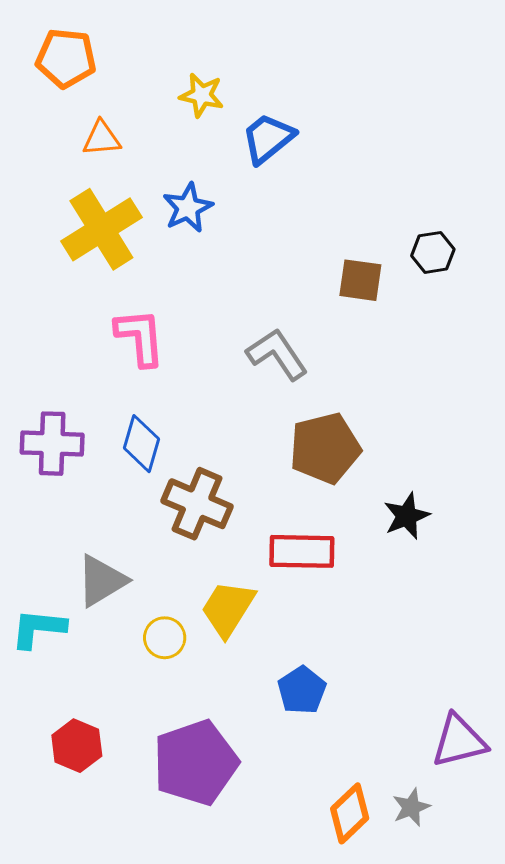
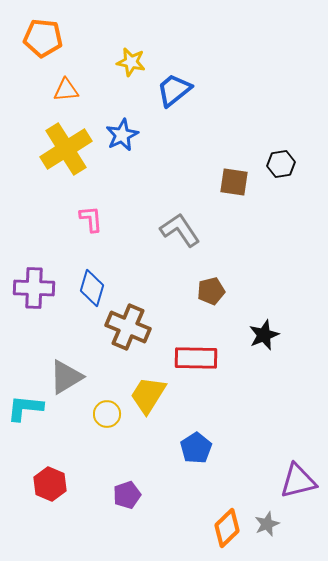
pink L-shape: (140, 337) -> (91, 219), size x0.7
brown pentagon: (325, 448) -> (211, 291), size x0.6
purple pentagon: (195, 763) -> (127, 495), size x0.5

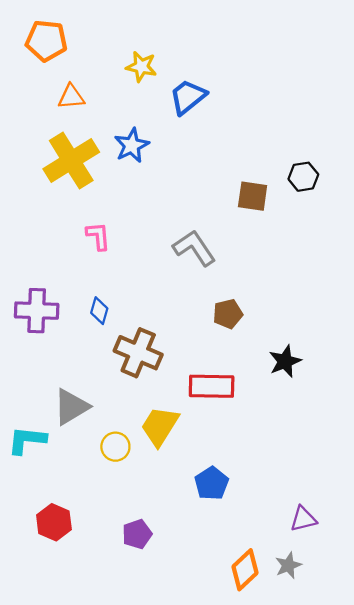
blue diamond: (92, 288) -> (99, 311), size x0.7
purple triangle: (298, 481) -> (303, 519), moved, size x0.7

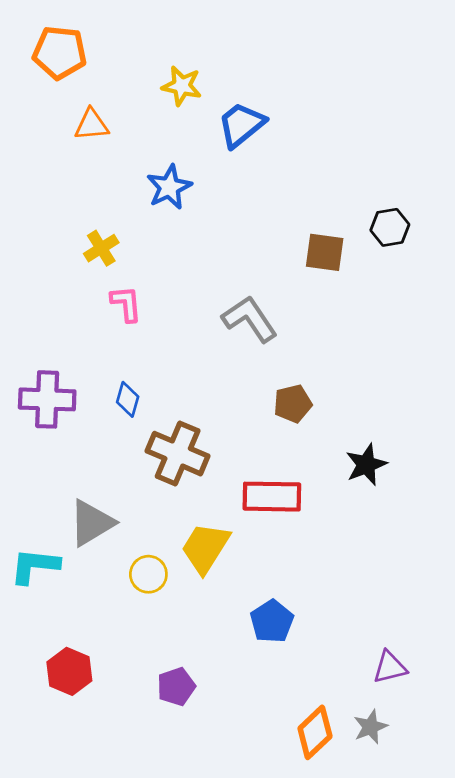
yellow cross: (71, 161) -> (101, 248), moved, size x0.5

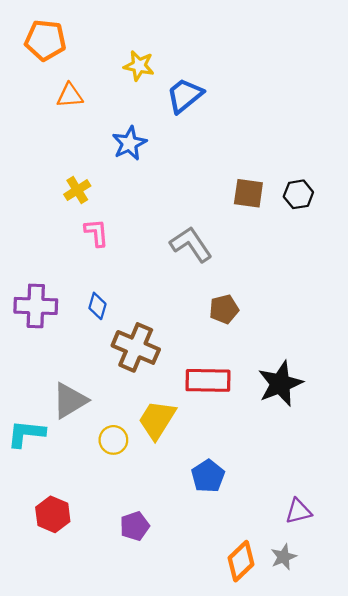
black hexagon: (390, 227) -> (298, 194), moved
black star: (366, 465) -> (280, 384), moved, size x1.4

